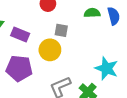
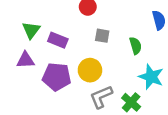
green semicircle: (92, 13) -> (136, 46), moved, turned 77
yellow circle: (50, 50) -> (90, 70), moved

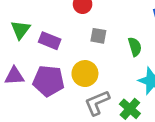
purple triangle: (26, 60) -> (14, 76), moved

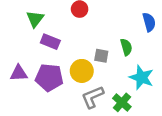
green triangle: (20, 30) -> (35, 19), moved
gray square: (98, 36) -> (101, 56), moved

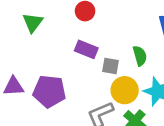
purple rectangle: (50, 42) -> (86, 49), moved
yellow circle: (82, 71) -> (125, 90), moved

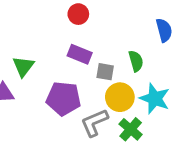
green triangle: (33, 23) -> (23, 66), moved
purple pentagon: (49, 91) -> (64, 99), moved

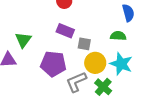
green semicircle: (136, 61) -> (118, 36), moved, turned -70

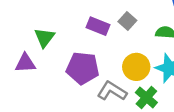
gray square: (84, 44) -> (127, 21), moved, turned 32
gray L-shape: (76, 82) -> (112, 91), turned 55

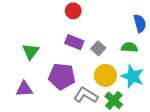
gray square: (127, 21) -> (98, 48), moved
purple triangle: (25, 63) -> (24, 89), moved

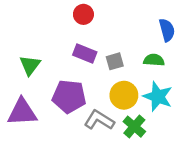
gray square: (98, 48) -> (115, 61), turned 32
purple triangle: (24, 89) -> (22, 112), size x1.4

